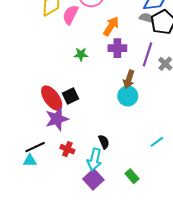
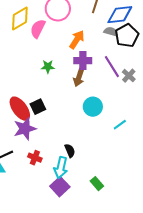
purple line: (148, 54) -> (112, 67), turned -50
brown arrow: (129, 79) -> (79, 78), moved
cyan line: (157, 142) -> (120, 125), moved

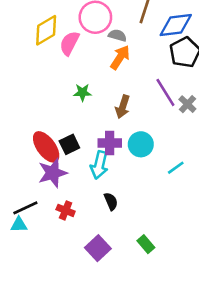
gray semicircle: (111, 32) -> (117, 35), moved
purple cross: (83, 61) -> (110, 143), moved
cyan arrow: (61, 168) -> (99, 165), moved

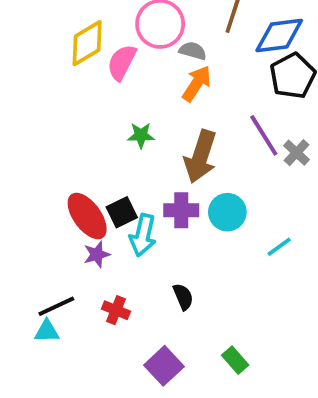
brown arrow: (123, 107) -> (200, 156), size x1.5
cyan arrow: (99, 165) -> (143, 235), moved
purple star: (53, 173) -> (97, 254), size x0.6

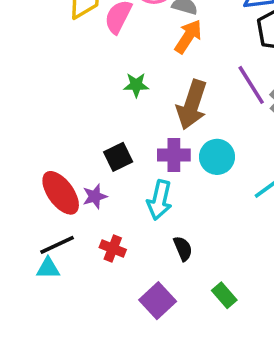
red ellipse: (87, 216) -> (61, 193), moved
cyan arrow: (143, 235) -> (159, 200), moved
black semicircle: (183, 297) -> (183, 249), moved

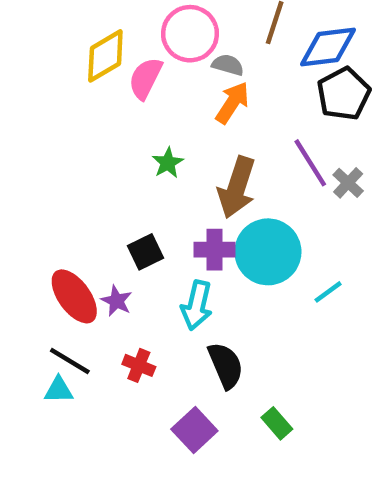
green star: (136, 85) -> (168, 163), turned -30
cyan circle: (217, 157) -> (268, 252), size x1.5
purple star: (95, 196) -> (117, 301), turned -30
black line: (57, 245) -> (70, 361), turned 56
black semicircle: (183, 249) -> (226, 365), size x1.5

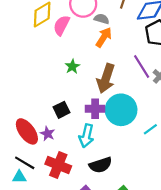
red cross: (139, 365) -> (58, 165), size x1.6
black semicircle: (226, 365) -> (100, 165), turned 95

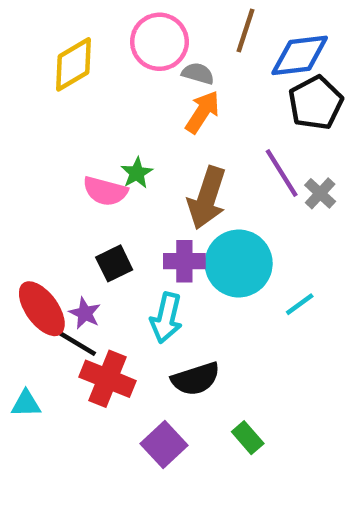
pink semicircle: (62, 25) -> (105, 191), moved, turned -102
black line: (25, 163) -> (76, 343), moved

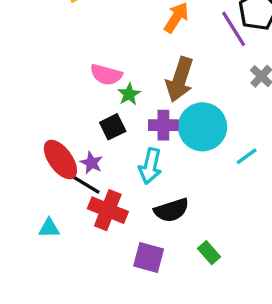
green star: (137, 173) -> (129, 94), moved
purple line: (282, 173) -> (234, 29), moved
purple square: (164, 444) -> (149, 257), turned -32

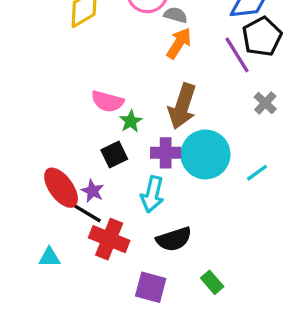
cyan line: (247, 156) -> (257, 173), moved

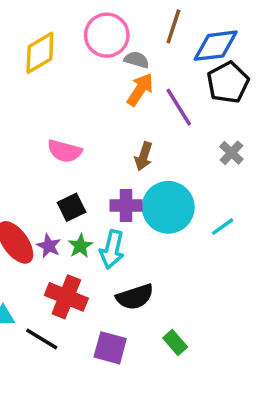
purple line: (237, 55) -> (179, 107), moved
brown arrow: (182, 106) -> (144, 156), size x0.6
green star: (131, 121) -> (80, 246), moved
black line: (86, 213) -> (42, 339), moved

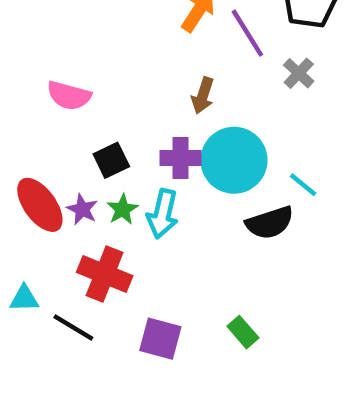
pink semicircle: (65, 151) -> (69, 96), moved
gray cross: (231, 153) -> (299, 73), moved
cyan line: (223, 227) -> (303, 185), turned 75
black semicircle: (135, 297) -> (270, 223), moved

